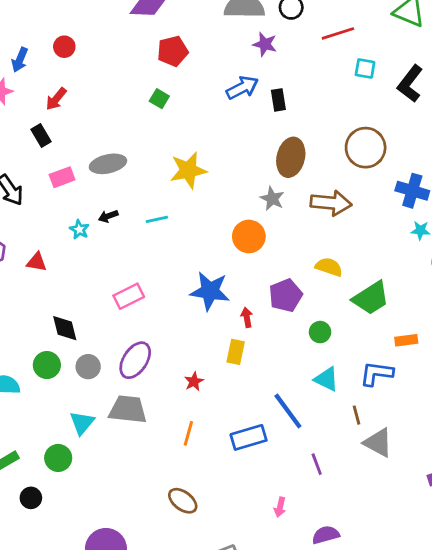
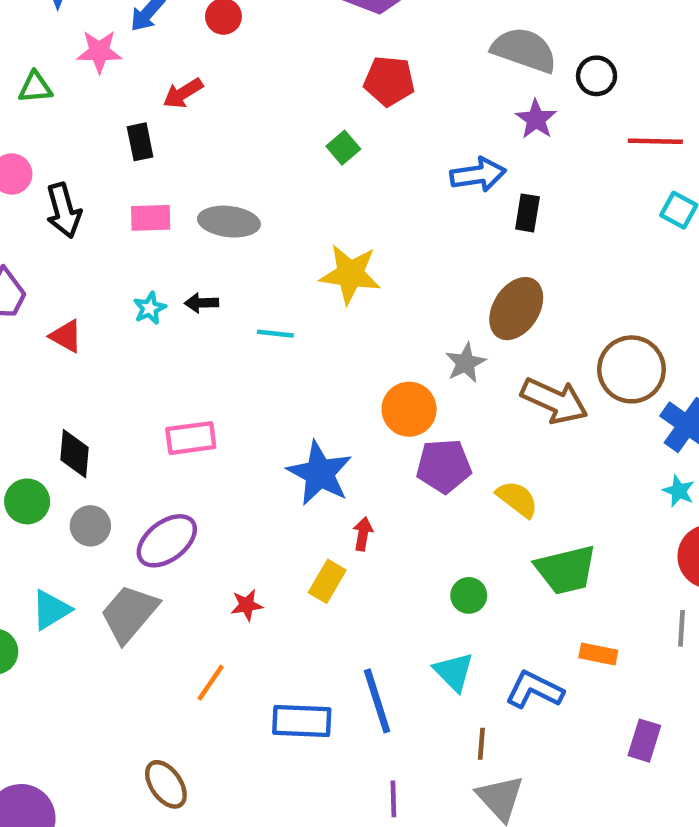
brown circle: (366, 148) -> (631, 369), moved
purple pentagon: (286, 295) -> (444, 466), moved
gray trapezoid: (128, 409) -> (129, 613), turned -75

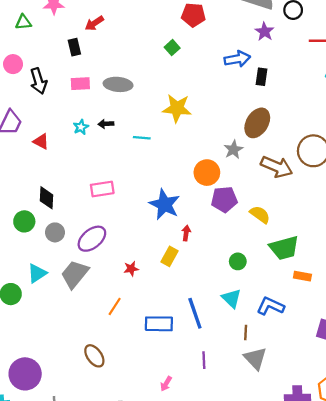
orange rectangle: (598, 654) -> (302, 276), moved

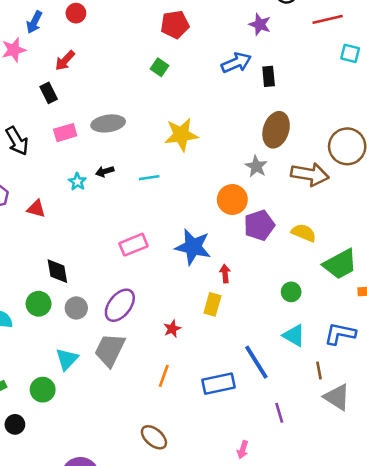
pink rectangle: (102, 189) -> (134, 245), moved

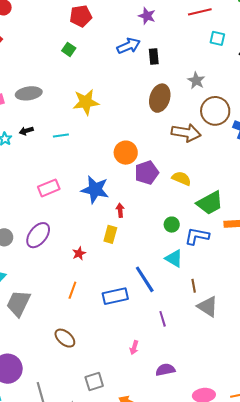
gray star: (256, 166) -> (196, 81), moved
blue L-shape: (340, 334) -> (197, 236), moved
gray trapezoid: (110, 350) -> (18, 303), moved

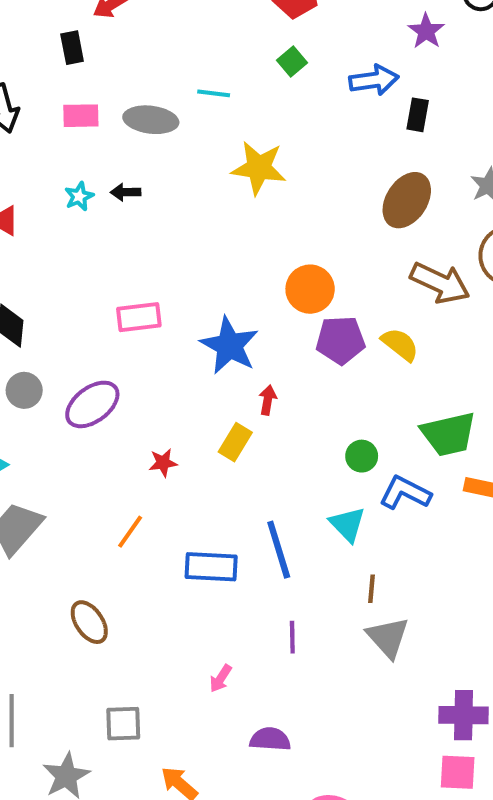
green square: (69, 49) -> (292, 61), moved
cyan line: (61, 136) -> (214, 93), moved
yellow semicircle: (181, 178) -> (400, 344), moved

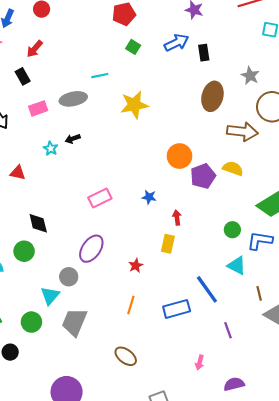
blue star: (229, 346) -> (149, 197), size x0.5
gray circle: (24, 390) -> (69, 277), moved

